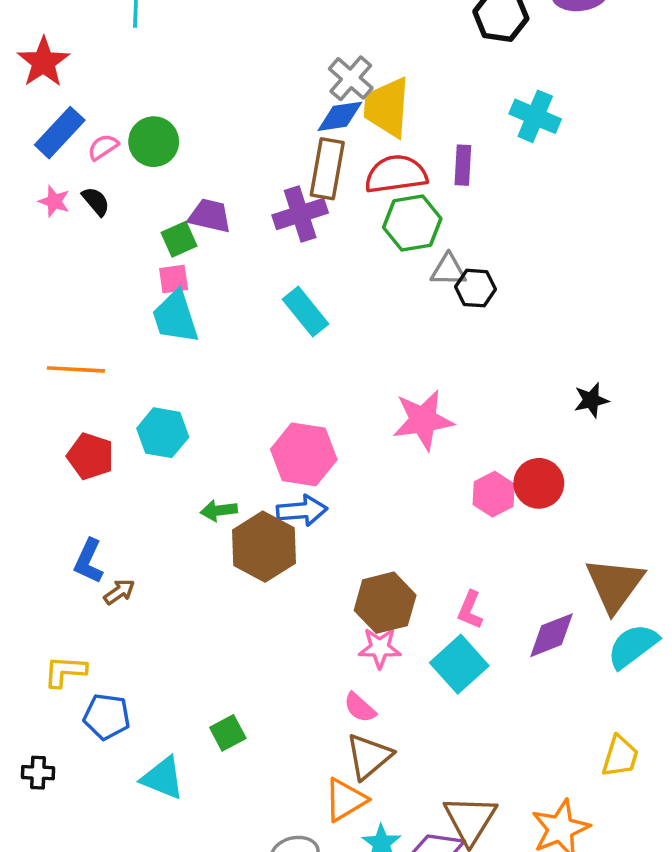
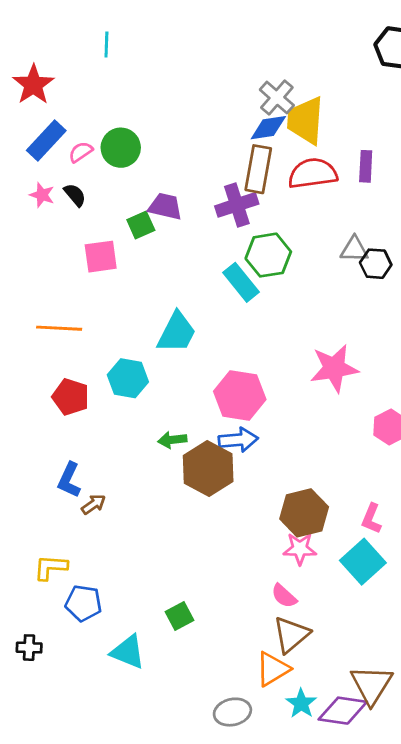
green hexagon: (412, 223) -> (268, 255), moved
pink square: (174, 279) -> (101, 257), moved, size x1.4
cyan trapezoid: (175, 317) -> (177, 332), moved, turned -135

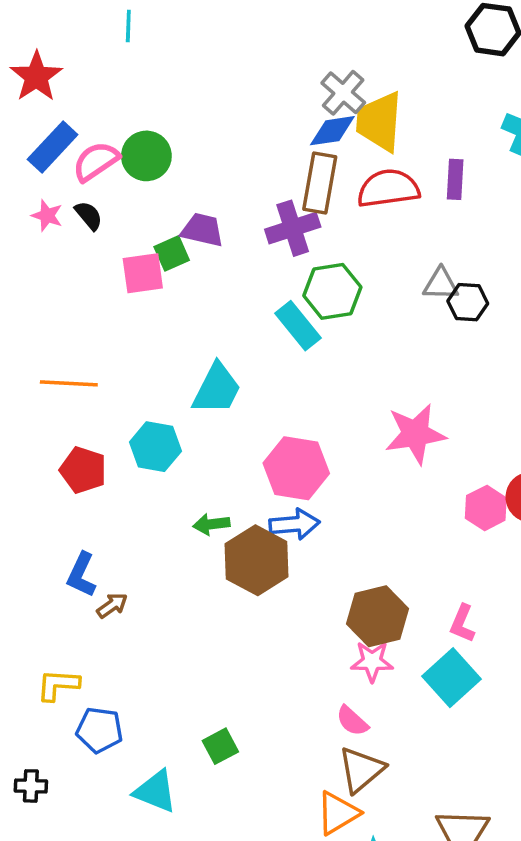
pink semicircle: (81, 152) -> (96, 161), size x1.5
pink square: (101, 257) -> (143, 273), moved

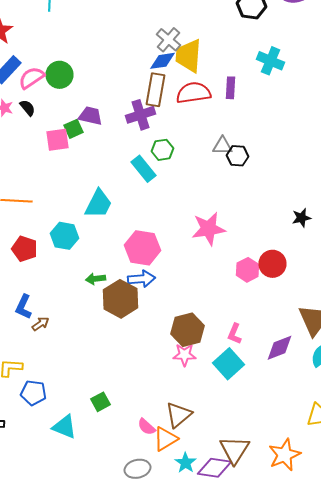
green hexagon: (332, 291) -> (162, 150), size x0.7
pink semicircle: (352, 721) -> (146, 427), moved

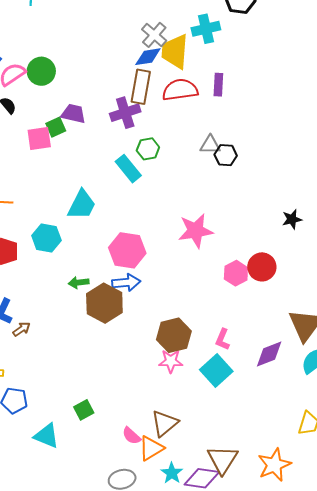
cyan cross: (270, 61) -> (206, 29), moved, turned -36

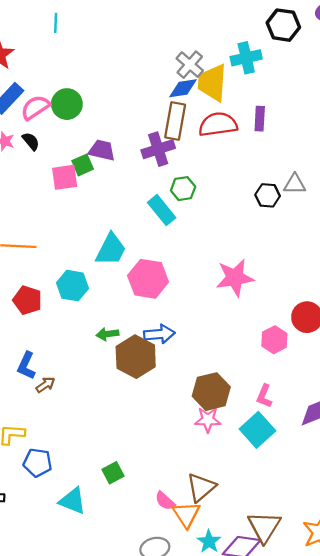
gray triangle: (210, 145) -> (295, 184), moved
pink hexagon: (127, 250) -> (148, 279), moved
pink hexagon: (236, 273) -> (274, 340), moved
orange triangle: (151, 448) -> (186, 514), turned -32

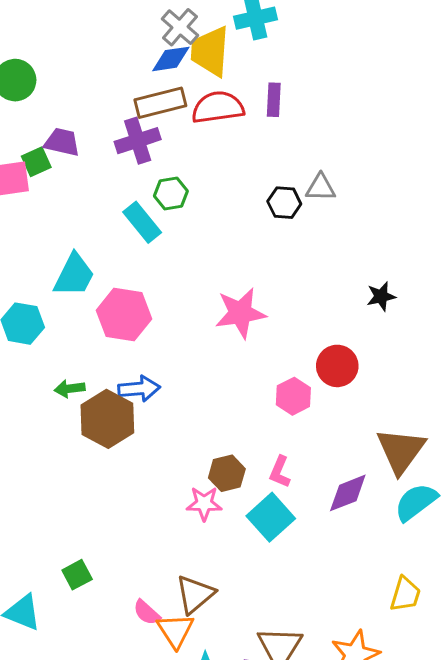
brown rectangle: (175, 121) -> (160, 103), turned 66
brown hexagon: (211, 392) -> (227, 473), moved, size x0.7

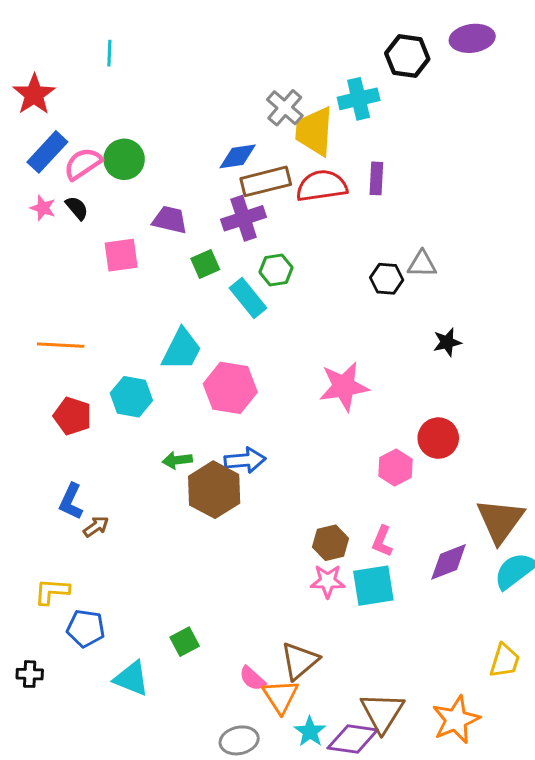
blue diamond: (171, 59) -> (238, 156), moved
green square: (36, 162) -> (205, 264), moved
black star: (381, 296) -> (447, 342), moved
pink star: (204, 504) -> (328, 581), moved
cyan square: (271, 517) -> (373, 586), turned 33

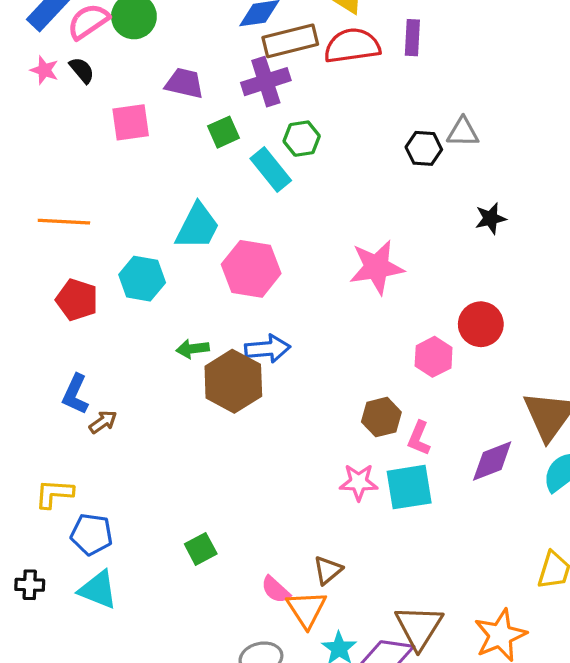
brown hexagon: (331, 543) -> (381, 417), moved
brown triangle: (300, 661) -> (328, 570), size x0.7
cyan triangle: (131, 678) -> (98, 590), moved

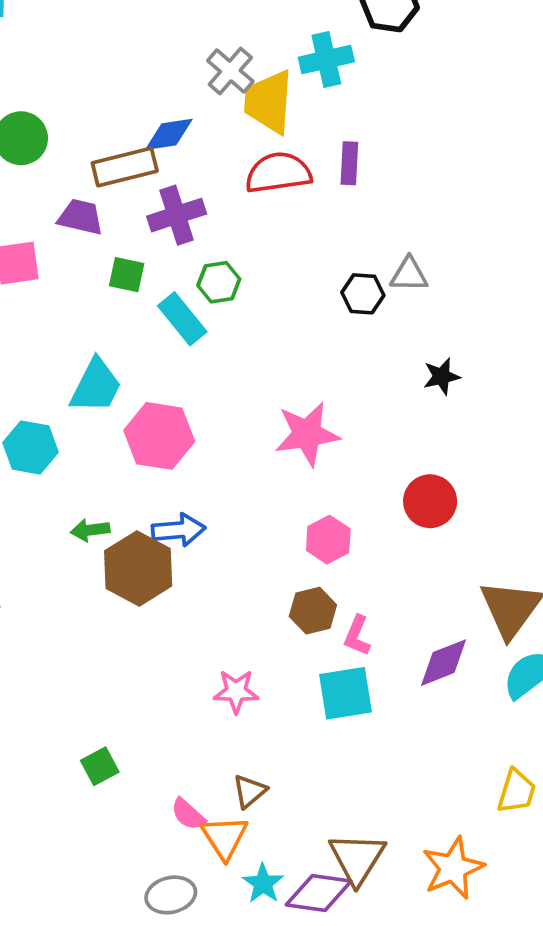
brown rectangle: (290, 41) -> (125, 167), moved
green square: (223, 132) -> (127, 275), turned 36
pink hexagon: (434, 357) -> (328, 540), moved
pink star: (359, 482) -> (236, 691), moved

